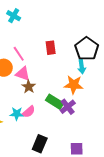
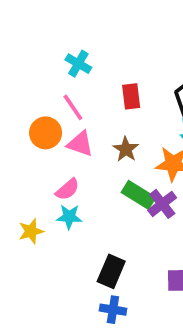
cyan cross: (14, 16) -> (78, 64), moved
brown star: (29, 87) -> (126, 149), moved
pink semicircle: (29, 112) -> (67, 189), moved

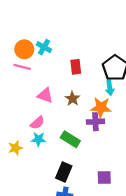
pink line: (73, 107) -> (22, 67), moved, turned -42
orange circle: (46, 133) -> (24, 49), moved
green rectangle: (138, 195) -> (70, 139), moved
purple cross: (162, 204) -> (95, 122), moved, turned 35

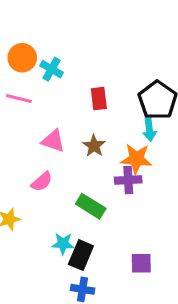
orange circle: (24, 49) -> (22, 58), moved
cyan star: (38, 139) -> (63, 244), moved

